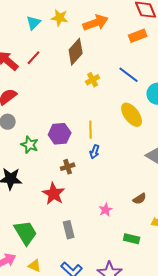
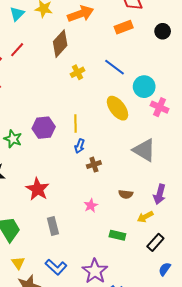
brown cross: (68, 167) -> (94, 165), moved
brown semicircle: (140, 199) -> (126, 194), turned 40
yellow triangle: (35, 266) -> (18, 263), turned 32

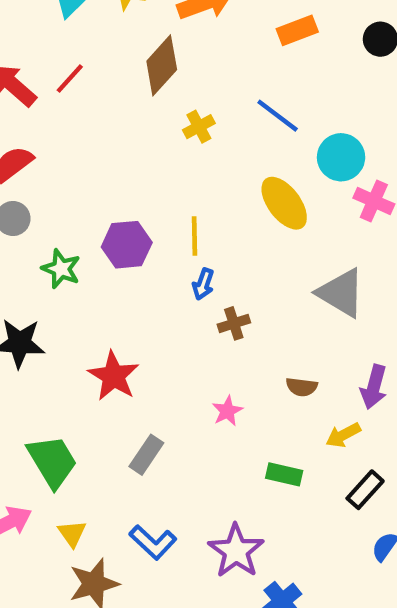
gray rectangle: (53, 226) -> (146, 455), turned 48

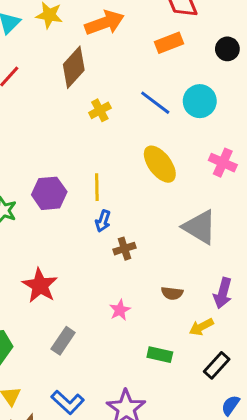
cyan circle: (341, 157) -> (200, 101), moved

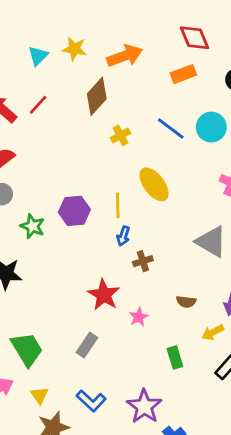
yellow ellipse: (160, 164) -> (154, 184), moved
red star: (40, 285) -> (104, 295), moved
green rectangle: (160, 355) -> (175, 358), turned 60

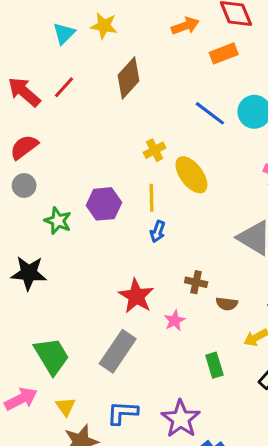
orange arrow: (125, 56) -> (185, 26), moved, size x0.7
yellow cross: (120, 135) -> (155, 150), moved
brown cross: (143, 261) -> (196, 282), moved, turned 30
gray rectangle: (87, 345) -> (118, 351), size x1.5
blue L-shape: (91, 401) -> (122, 413), turned 140

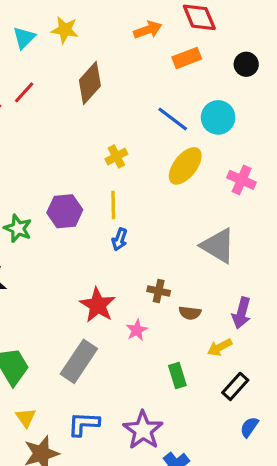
yellow ellipse: (191, 175) -> (185, 166), moved, turned 75

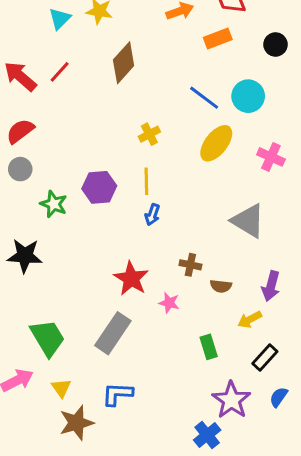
pink star: (137, 330) -> (169, 303), turned -30
purple star: (143, 430) -> (231, 400), moved

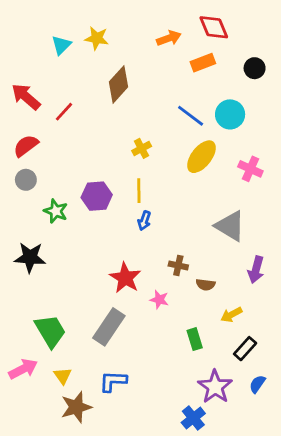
red line: (60, 72) -> (64, 112), moved
purple arrow: (271, 286) -> (256, 270), moved

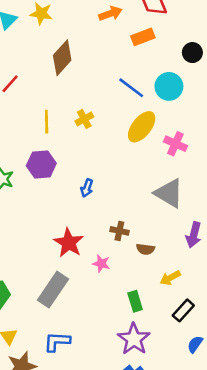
black circle: (255, 68) -> (192, 53), moved
pink cross: (250, 169) -> (175, 144), moved
yellow line: (139, 191) -> (47, 122), moved
purple star: (215, 387) -> (134, 339), moved

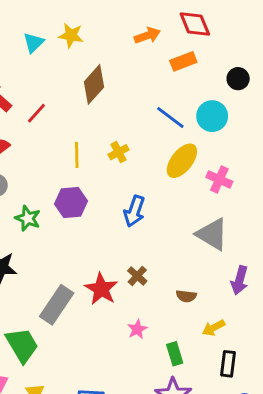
blue arrow: (87, 188) -> (134, 211), moved, size x1.5
brown cross: (119, 231) -> (137, 276), moved, turned 30
pink star: (101, 264) -> (137, 329), moved, turned 30
gray rectangle: (53, 290) -> (57, 305), moved
black rectangle: (183, 310) -> (228, 364), turned -35

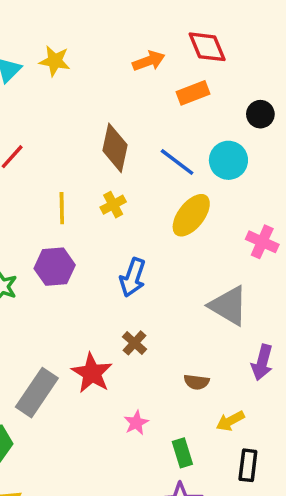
brown diamond: (94, 84) -> (115, 148), moved, turned -30
pink cross: (219, 179) -> (262, 242), moved
brown cross: (137, 276) -> (134, 343), moved

